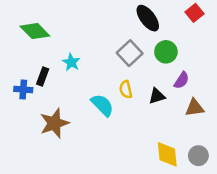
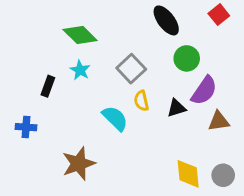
green diamond: (35, 31) -> (80, 35), moved
gray square: (130, 53) -> (131, 69), moved
purple semicircle: (182, 80) -> (204, 91), size x1.5
blue cross: (23, 89) -> (26, 127), moved
brown star: (54, 123) -> (79, 164), moved

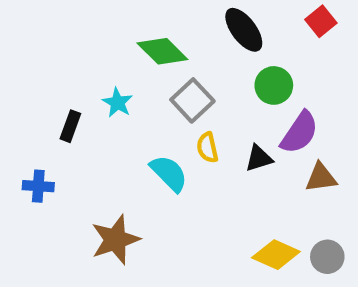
green diamond: (80, 35) -> (162, 51), moved
yellow diamond: (188, 174) -> (276, 255), turned -60

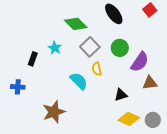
green circle: (274, 85) -> (120, 48), moved
black triangle: (259, 158) -> (121, 95), moved

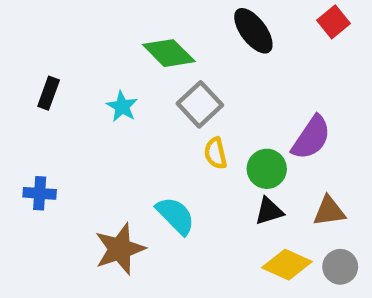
green circle: (120, 48) -> (267, 169), moved
black rectangle: (33, 59) -> (49, 93), moved
cyan semicircle: (79, 81) -> (175, 216), moved
brown triangle: (150, 83) -> (329, 211), moved

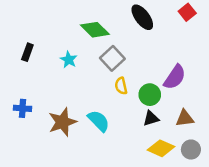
brown star: (120, 249) -> (62, 122), moved

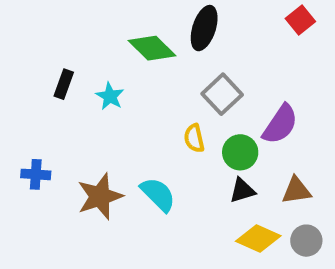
black ellipse: (142, 17) -> (204, 28), moved, turned 55
black rectangle: (27, 52) -> (64, 84), moved
gray square: (112, 58) -> (222, 94), moved

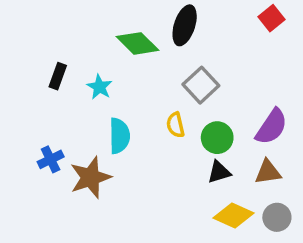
purple semicircle: (280, 124) -> (272, 127), moved
blue cross: (36, 174) -> (51, 159), moved, turned -30
cyan semicircle: (158, 194) -> (119, 136), moved, turned 44

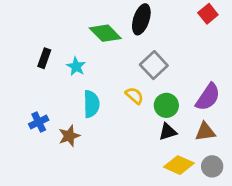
yellow semicircle: (176, 125) -> (134, 96), turned 144
brown star: (90, 177) -> (69, 136), size x0.7

